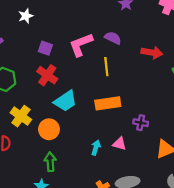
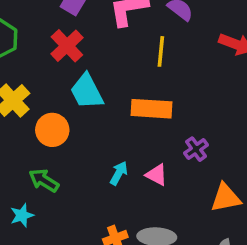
cyan trapezoid: (65, 101) -> (87, 91), turned 85
purple cross: (141, 123) -> (196, 149), turned 32
green arrow: (50, 162) -> (44, 180), turned -66

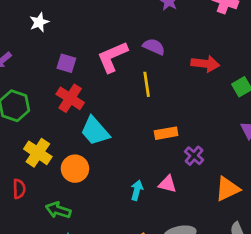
orange rectangle: (151, 109) -> (166, 133), moved, size x0.7
green arrow: (44, 180) -> (58, 210), moved

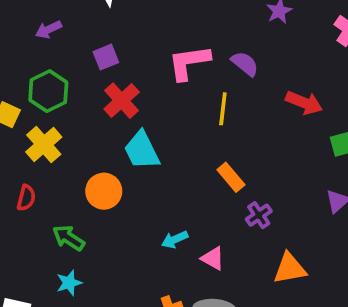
purple square: (66, 63) -> (106, 57), moved, turned 36
orange rectangle: (166, 133) -> (231, 177), turned 45
yellow cross: (38, 153) -> (44, 145), moved
pink triangle: (167, 184) -> (213, 258), moved
cyan arrow: (137, 190) -> (175, 239), turned -144

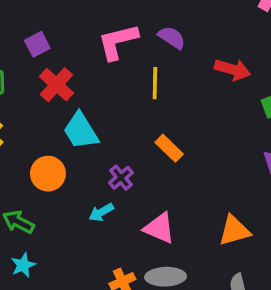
purple cross: (259, 215) -> (121, 178), moved
cyan arrow: (175, 239) -> (101, 212), moved
pink triangle: (213, 258) -> (159, 228), size x1.4

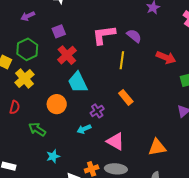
cyan star: (23, 265) -> (53, 156), moved

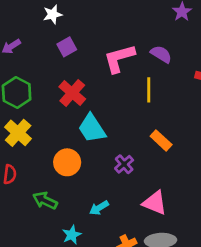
purple square: (59, 31) -> (67, 47), moved
cyan arrow: (84, 129) -> (99, 208), moved

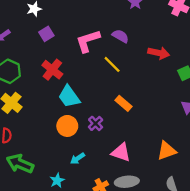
yellow line: (149, 90) -> (112, 64), turned -42
orange circle: (67, 162) -> (67, 126), moved
green arrow: (45, 201) -> (20, 164), moved, size x1.4

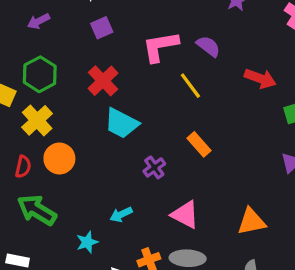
cyan trapezoid: (69, 97) -> (122, 123), turned -35
orange circle: (67, 126) -> (59, 159), moved

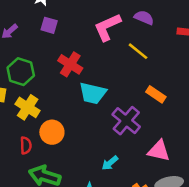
purple square: (102, 28) -> (49, 25), moved, turned -36
purple cross: (154, 167) -> (126, 121), size x1.6

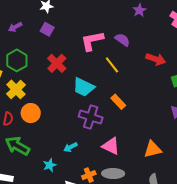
cyan trapezoid: (93, 93) -> (84, 87), moved
purple cross: (126, 121) -> (91, 117), turned -35

